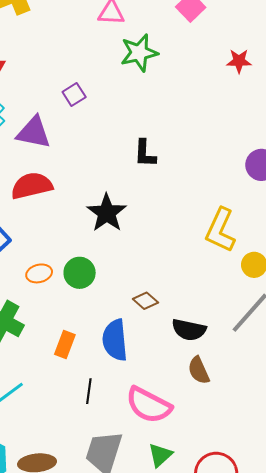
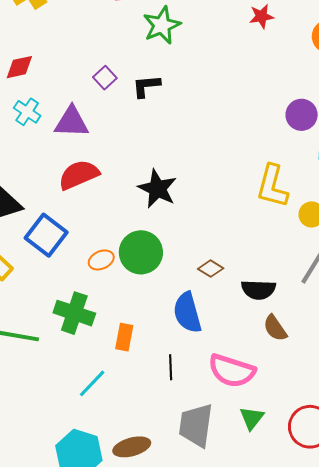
black L-shape: (145, 153) -> (146, 86), moved, turned 92
green circle: (80, 273) -> (141, 252), size x1.4
orange rectangle: (65, 344) -> (124, 337), moved

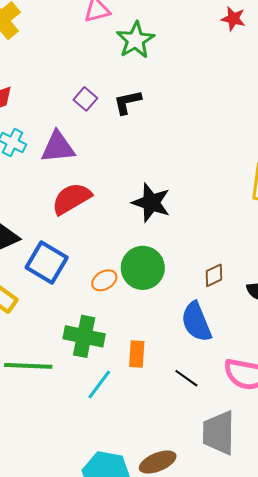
red star: (262, 16) -> (233, 19), turned 30
brown diamond: (211, 269) -> (214, 275), turned -50
black line: (171, 367) -> (186, 378), turned -45
cyan line: (92, 383) -> (99, 385), moved

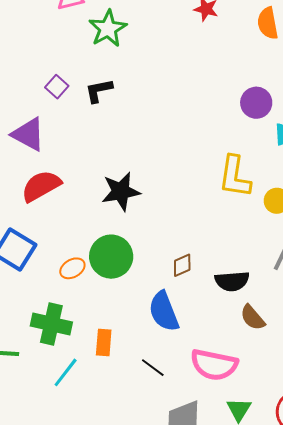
purple triangle: (58, 147) -> (28, 134), turned 33
black star: (151, 203) -> (121, 191), turned -30

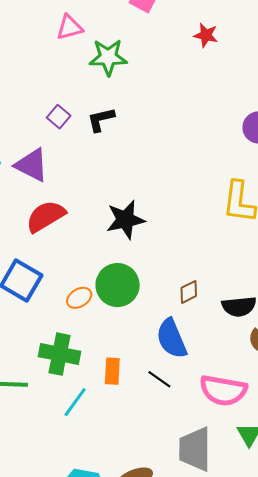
green star: (108, 29) -> (108, 57), turned 30
black line: (153, 368) -> (159, 379), moved

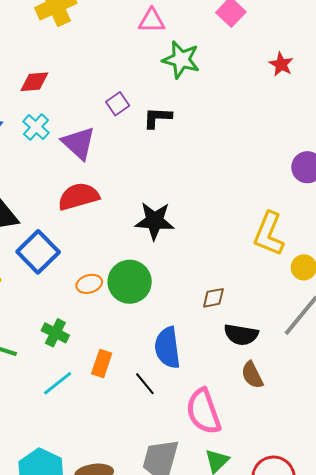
brown diamond: (189, 292) -> (213, 298), moved
green cross: (60, 354) -> (55, 333), size x0.7
pink semicircle: (223, 390) -> (204, 411), turned 45

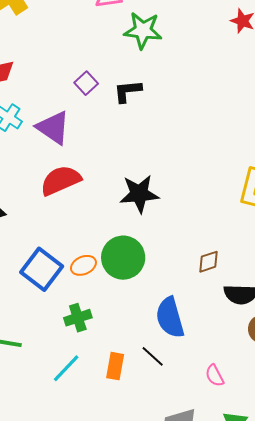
blue square: (38, 252) -> (42, 269), moved
green cross: (55, 333) -> (78, 318), moved, turned -36
orange rectangle: (102, 363) -> (115, 366), moved
pink semicircle: (204, 411) -> (215, 376), size x0.5

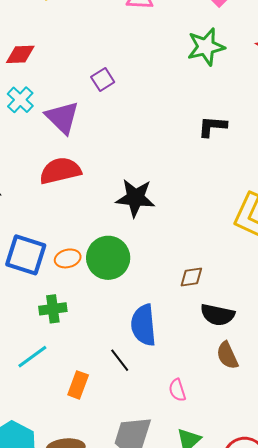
green star: (143, 30) -> (206, 47), moved, turned -30
black L-shape: (128, 91) -> (212, 126), moved
blue square: (42, 269) -> (26, 255), turned -30
orange rectangle: (115, 366) -> (78, 385), moved

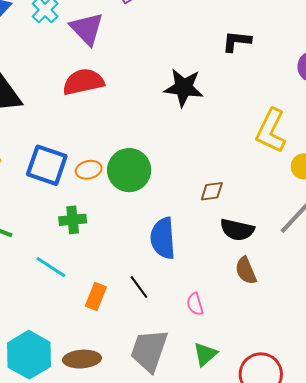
black star: (135, 198) -> (184, 88), moved
cyan line: (32, 357) -> (51, 267), turned 68
black line: (120, 360) -> (139, 287), moved

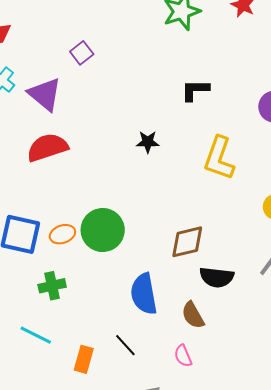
black star: (184, 88) -> (148, 142), size x0.6
yellow L-shape: (271, 131) -> (219, 158), moved
brown diamond: (212, 191) -> (187, 242), size x1.5
brown semicircle: (246, 271) -> (193, 315), moved

